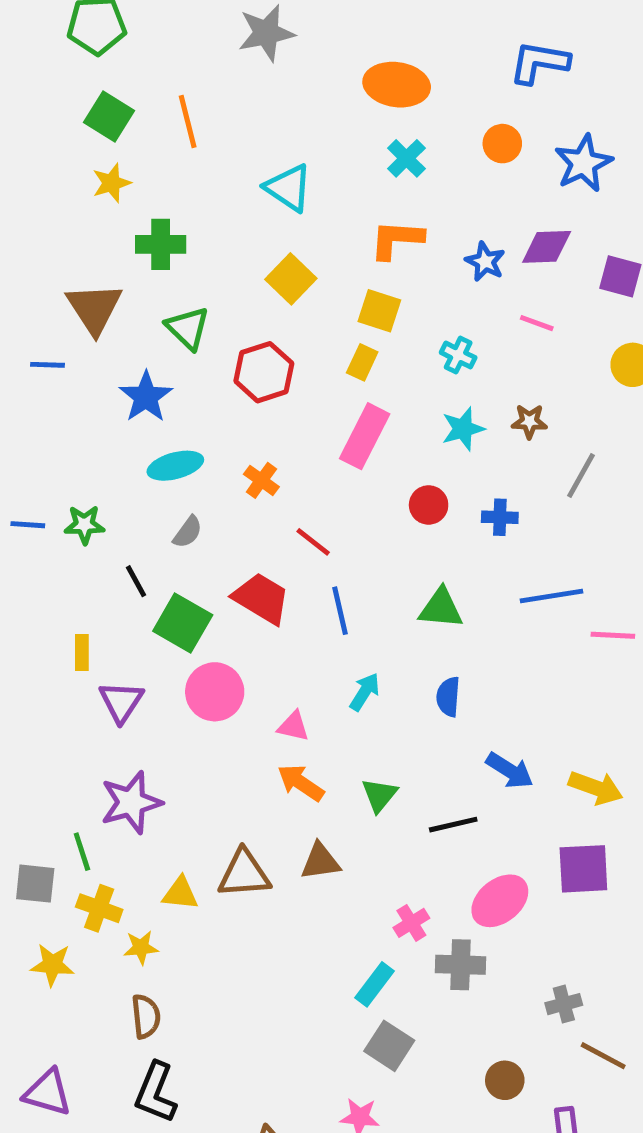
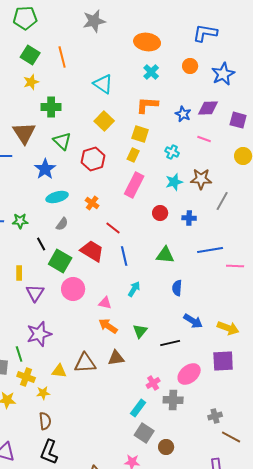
brown star: (529, 421) -> (201, 179), size x1.5
blue semicircle: (448, 697) -> (177, 288), moved
brown circle: (505, 1080) -> (166, 447), moved

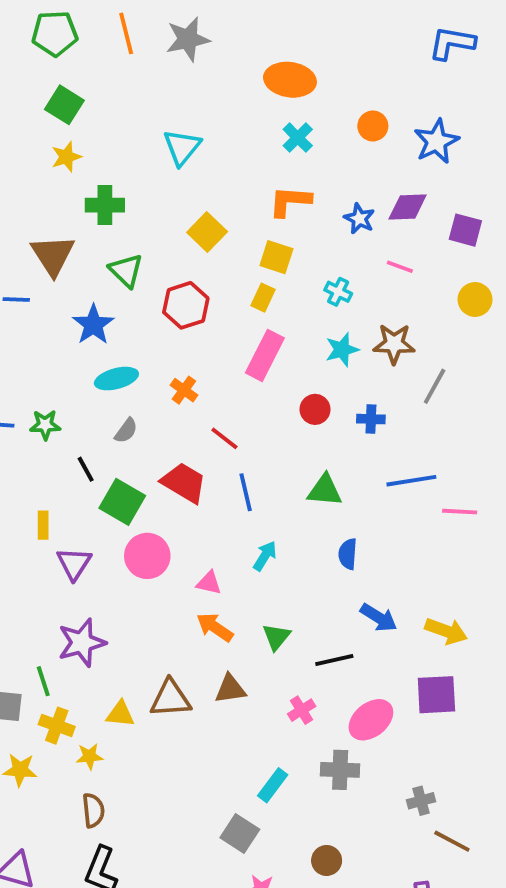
blue L-shape: (205, 33) -> (452, 43), moved
orange line: (62, 57) -> (126, 33), moved
cyan triangle: (103, 84) -> (182, 147), moved, turned 35
pink cross: (153, 383) -> (302, 710), moved
gray square: (144, 433) -> (240, 833), moved

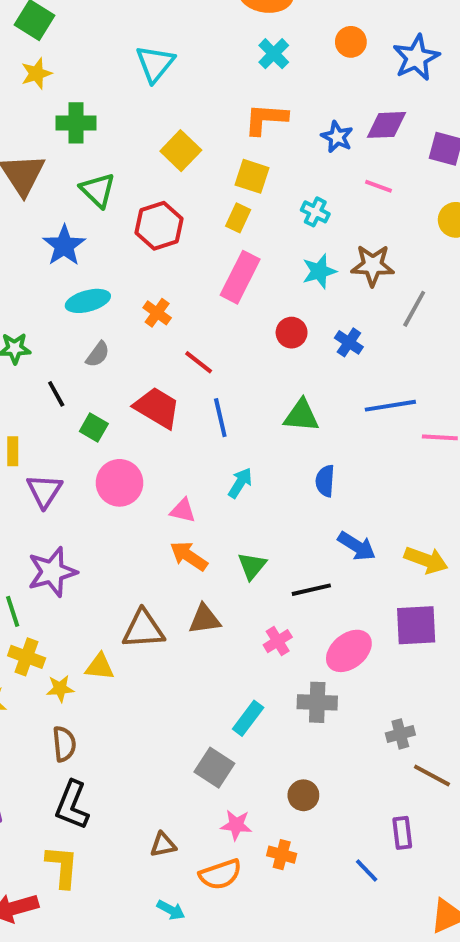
blue cross: (371, 419) -> (349, 342), turned 32
green square: (122, 502) -> (94, 427), size x0.6
yellow triangle: (120, 714) -> (100, 667), moved

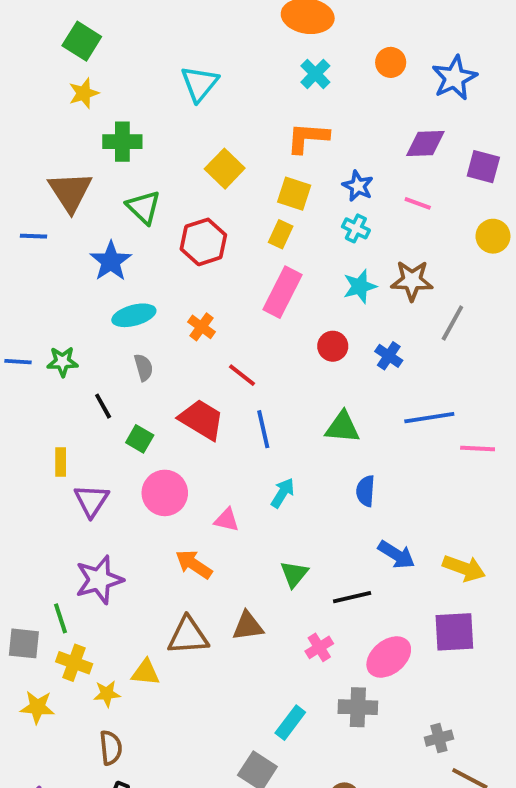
blue star: (337, 137) -> (358, 186), moved
gray semicircle: (98, 354) -> (144, 367), turned -52
orange arrow: (189, 556) -> (194, 564), moved

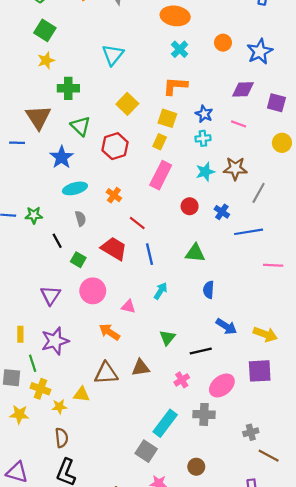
cyan cross: (356, 228) -> (203, 138), turned -32
blue line: (429, 418) -> (249, 232), moved
yellow rectangle: (61, 462) -> (20, 334), moved
cyan rectangle: (290, 723) -> (165, 423), size x1.4

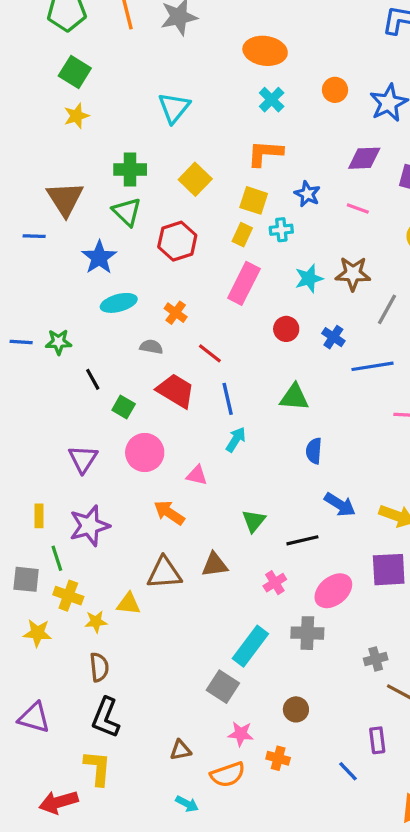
green cross: (68, 88) -> (130, 170), moved
cyan cross: (203, 138) -> (281, 230), moved
gray semicircle: (81, 218) -> (151, 347), moved, turned -64
cyan arrow: (161, 291) -> (236, 439), moved

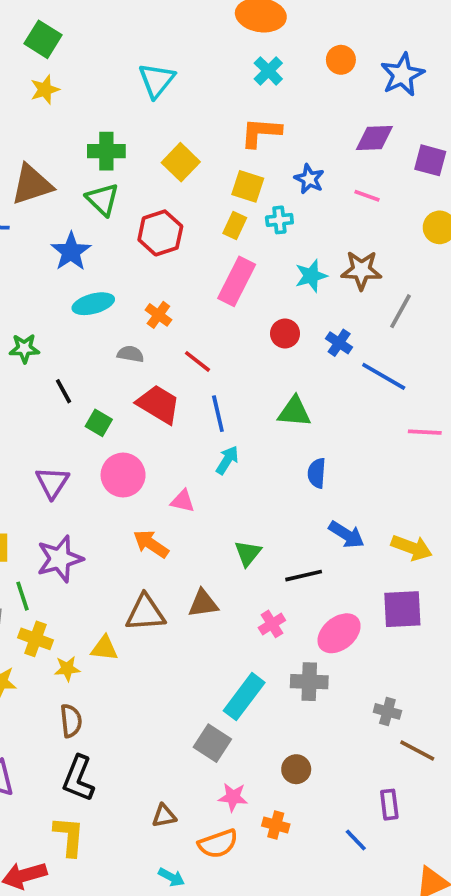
brown triangle: (65, 199) -> (32, 185), turned 45
blue line: (372, 366) -> (384, 376), turned 39
gray cross: (376, 659) -> (387, 711), turned 30

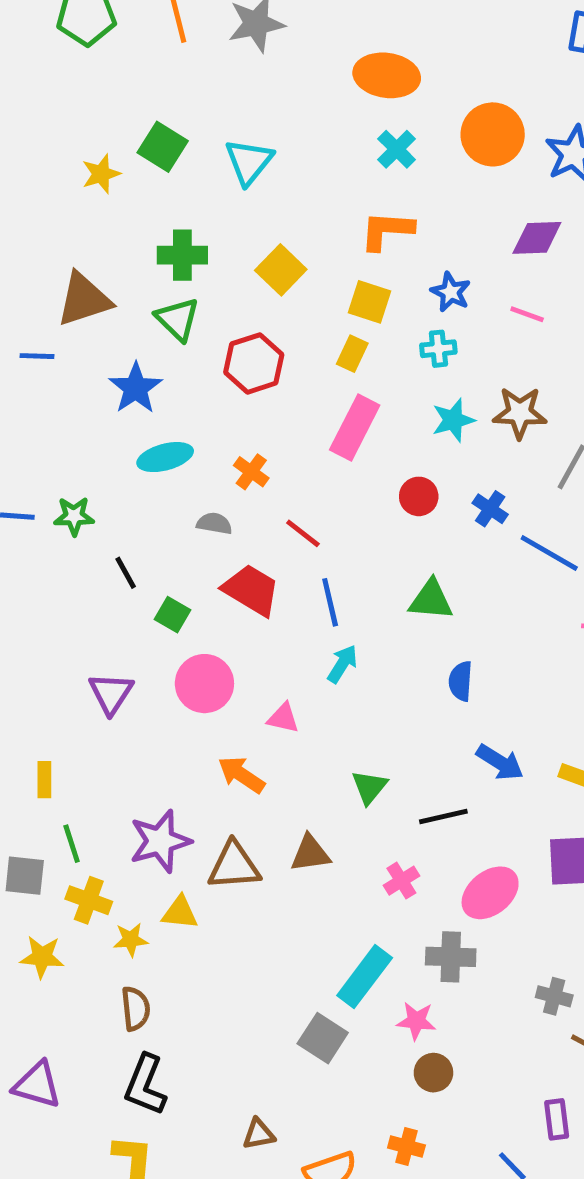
green square: (43, 39) -> (163, 147), moved
orange circle: (341, 60) -> (493, 134), size x1.6
cyan cross: (279, 220) -> (438, 349), moved
purple star: (60, 559) -> (160, 841), moved
pink star: (233, 797) -> (416, 1021), moved

